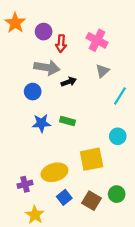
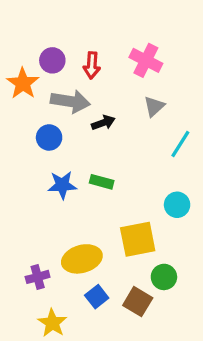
orange star: (15, 23) -> (23, 83), moved
purple circle: (44, 32) -> (52, 60), moved
green circle: (117, 194) -> (164, 277), moved

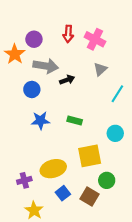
red arrow: (92, 65) -> (68, 34), moved
green rectangle: (102, 182) -> (75, 120), moved

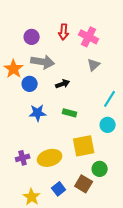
orange star: (15, 54) -> (14, 69), moved
black arrow: (67, 80) -> (63, 84), moved
cyan line: (117, 94) -> (110, 99), moved
purple cross: (24, 180) -> (23, 158), moved
blue square: (63, 193) -> (59, 189), moved

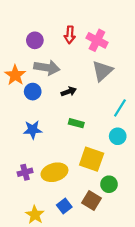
gray triangle: (94, 65) -> (102, 71), size x1.5
blue star: (38, 113) -> (33, 130), moved
yellow square: (84, 146) -> (92, 159), turned 30

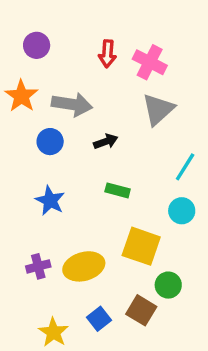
purple circle: (35, 40) -> (37, 45), moved
orange star: (15, 75) -> (21, 96), moved
blue star: (33, 130) -> (50, 201), turned 30

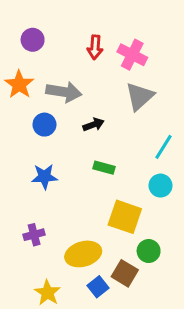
blue star: (50, 201) -> (44, 177), turned -30
yellow ellipse: (84, 266) -> (83, 254), moved
blue square: (99, 319) -> (98, 287), moved

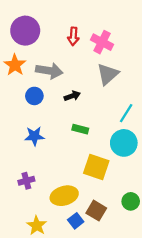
purple circle: (33, 40) -> (25, 31), size x1.6
cyan circle: (160, 186) -> (124, 143), size x1.5
green circle: (149, 251) -> (131, 201), moved

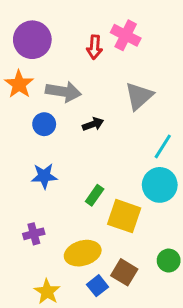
pink cross: (102, 42) -> (126, 35), moved
green rectangle: (80, 129) -> (95, 195), moved, turned -70

